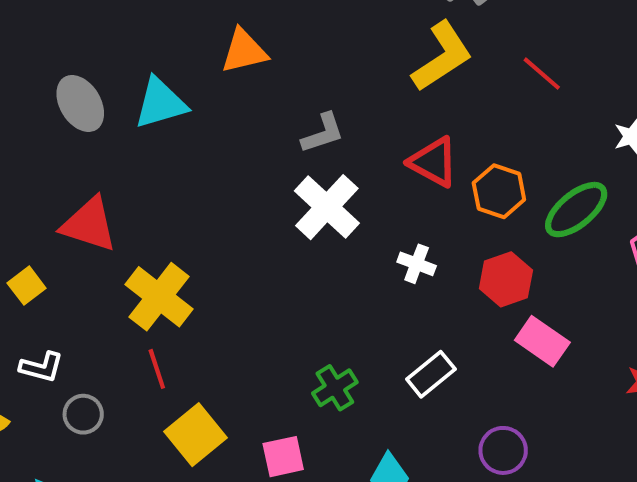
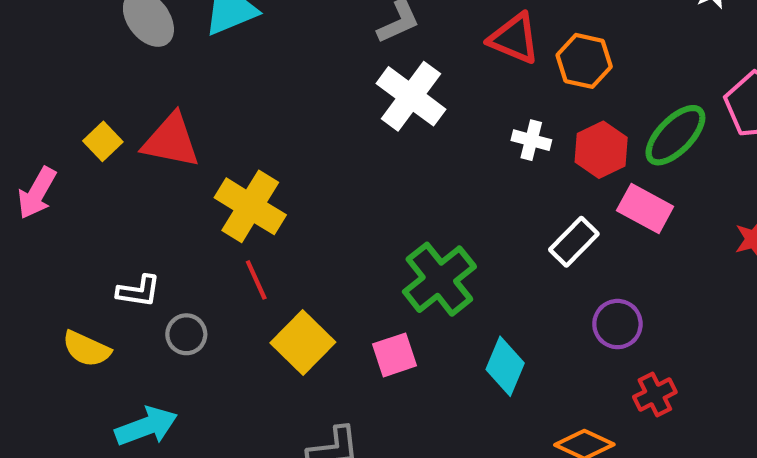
green ellipse: (576, 210) -> (675, 135), moved
white cross: (417, 264) -> (531, 140), moved
yellow square: (27, 286) -> (103, 141), moved
white rectangle: (431, 374) -> (574, 242), moved
green cross: (335, 388) -> (439, 279), size x1.6

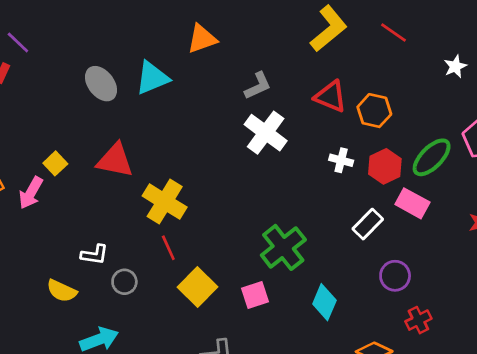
yellow square: (103, 141) -> (55, 163), moved

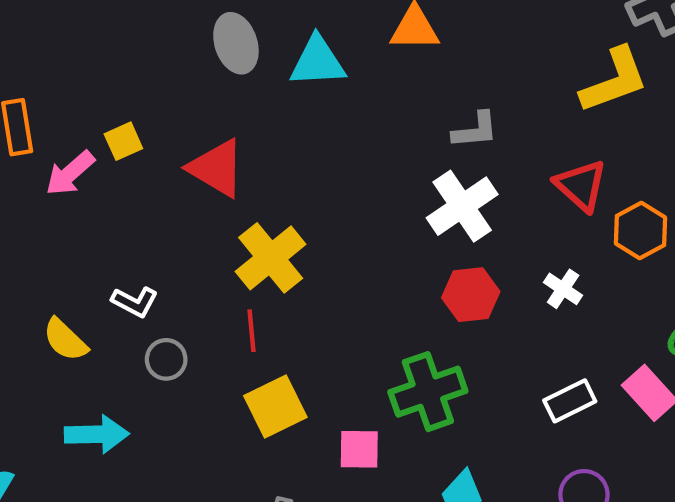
red hexagon: (385, 166) -> (471, 295), moved

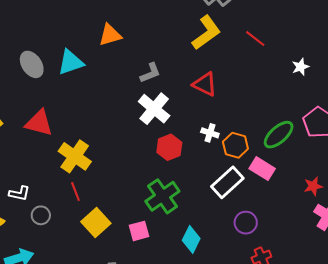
orange hexagon: (640, 230) -> (235, 145), moved
white rectangle: (570, 401) -> (227, 182), size x1.4

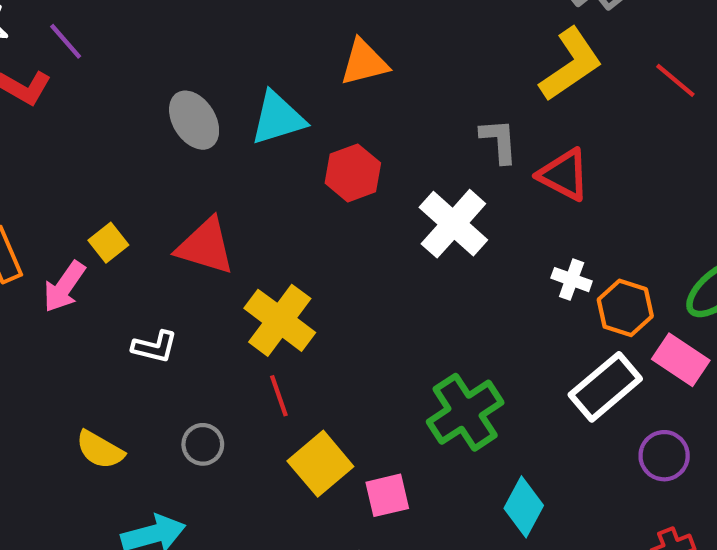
gray L-shape: (150, 73) -> (499, 141), moved, turned -75
red hexagon: (169, 147) -> (353, 173), moved
white L-shape: (19, 193) -> (155, 347), moved
purple circle: (246, 223) -> (664, 456), moved
pink square: (139, 231) -> (387, 495), moved

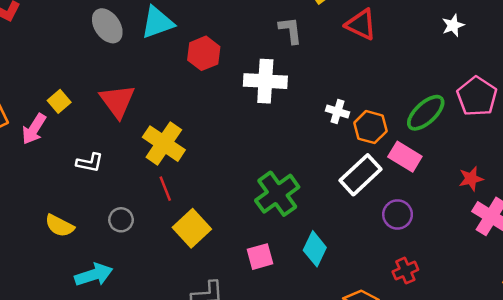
red triangle: (564, 175) -> (361, 25), moved
white cross: (453, 224) -> (265, 81), turned -36
red triangle: (205, 246) -> (117, 101), turned 39
pink square: (387, 495) -> (260, 257), moved

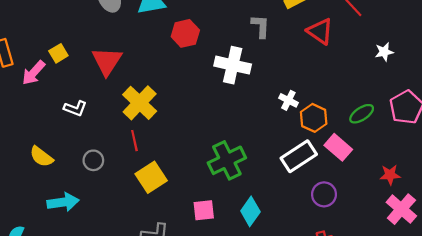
white star: (453, 25) -> (384, 52), moved
green ellipse: (426, 113) -> (362, 114), size x0.7

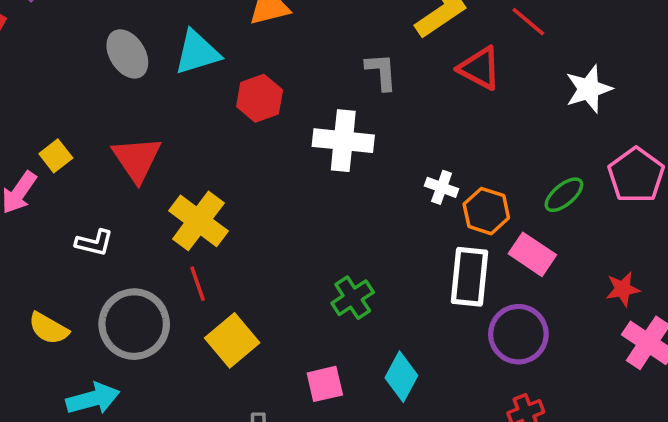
white star: (384, 52) -> (589, 89), size x1.5
white rectangle: (299, 156) -> (469, 277), turned -44
gray circle: (93, 160) -> (134, 324), size x2.0
green cross: (227, 160) -> (353, 298), size x0.7
purple circle: (324, 194) -> (518, 334), size x1.4

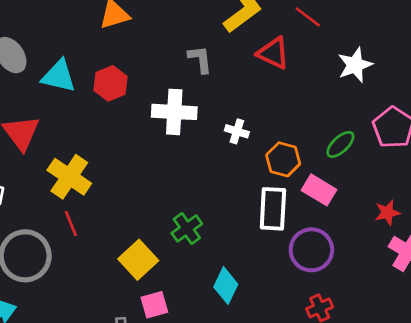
cyan triangle: (197, 53) -> (59, 76), moved, turned 33
white cross: (442, 187) -> (237, 131), moved
yellow square: (232, 340) -> (138, 260), moved
pink square: (325, 384) -> (154, 305), moved

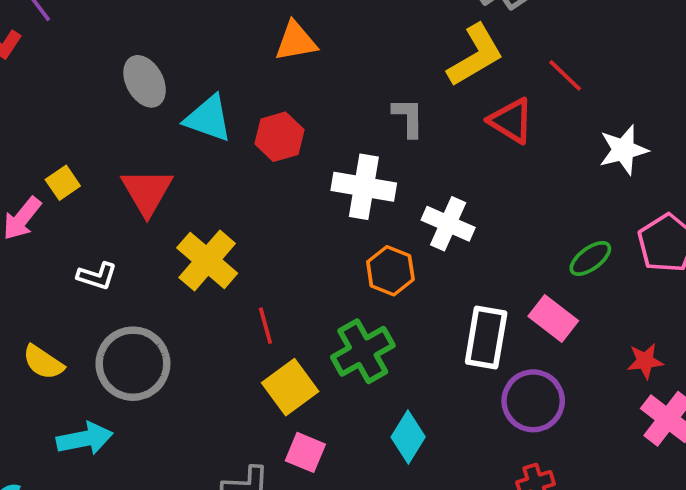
white cross: (237, 131) -> (448, 224), size x1.5
orange hexagon: (283, 159) -> (390, 271), moved
red line: (71, 224) -> (265, 326), moved
green cross: (187, 228) -> (363, 351), size x1.4
pink square: (154, 305) -> (305, 452), turned 32

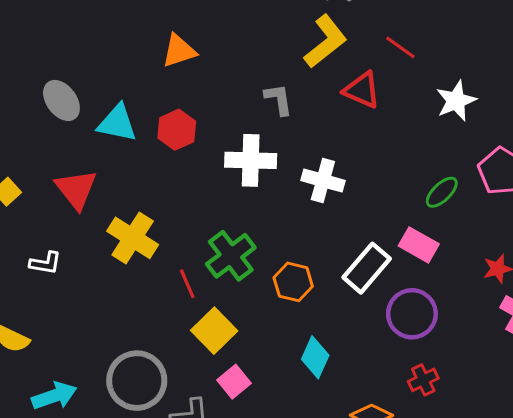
orange hexagon: (390, 271) -> (293, 282), moved
white rectangle: (486, 338) -> (367, 268), turned 39
green cross: (363, 351) -> (231, 256), moved
gray circle: (133, 364) -> (137, 381), moved
pink square: (305, 452) -> (234, 382), turned 36

